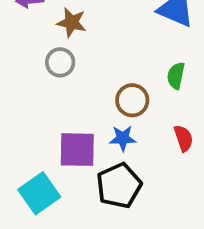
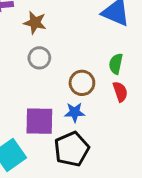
gray circle: (60, 62) -> (39, 58), moved
red semicircle: (183, 138) -> (120, 92), moved

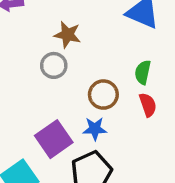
brown star: (35, 23) -> (67, 35), moved
purple square: (39, 121) -> (54, 139), turned -36

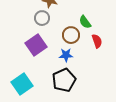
green semicircle: (143, 72) -> (85, 22), moved, turned -48
purple square: (54, 139) -> (36, 45), moved

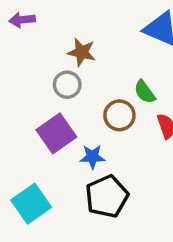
blue star: (66, 55) -> (92, 157), moved

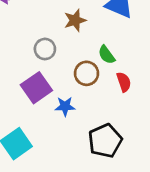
brown star: (82, 52) -> (75, 20), moved, turned -30
black pentagon: (107, 196) -> (105, 141), moved

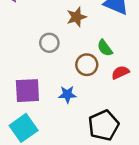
red semicircle: (124, 82) -> (120, 72), turned -96
purple square: (36, 88) -> (27, 91), moved, turned 32

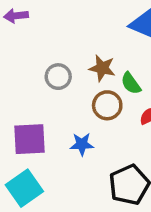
brown star: (76, 17) -> (102, 68), moved, turned 30

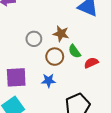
green semicircle: (131, 83) -> (75, 51), moved
brown circle: (107, 105) -> (55, 57), moved

